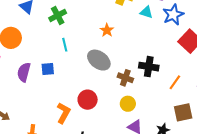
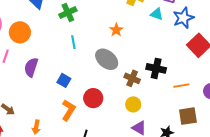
blue square: (48, 69) -> (64, 80), moved, turned 32
orange line: (175, 82) -> (181, 86), turned 42

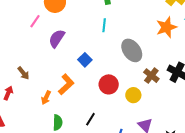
orange star: (116, 30) -> (166, 27), moved, size x1.5
yellow circle: (133, 104) -> (133, 95), moved
orange L-shape: (68, 110) -> (66, 84), moved

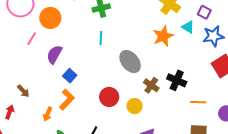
blue square: (85, 60) -> (70, 76), moved

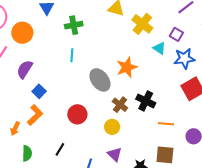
orange star: (163, 36) -> (127, 67), moved
yellow circle: (135, 106) -> (112, 127), moved

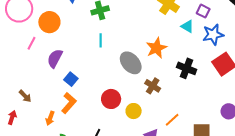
black cross: (146, 101) -> (187, 68), moved
orange line: (166, 124) -> (172, 120), moved, turned -42
yellow circle: (112, 127) -> (134, 111), moved

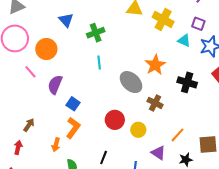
pink line: (31, 43) -> (30, 72), turned -64
brown arrow: (25, 96) -> (29, 125), turned -96

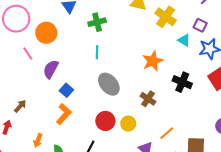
gray ellipse: (131, 82) -> (109, 84), moved
red circle: (115, 120) -> (105, 121), moved
orange arrow: (56, 145) -> (38, 140), moved

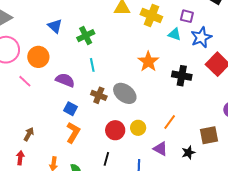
purple semicircle: (51, 69) -> (65, 80), moved, turned 96
gray ellipse: (109, 84) -> (125, 93), moved
brown cross: (148, 99) -> (99, 95), moved
orange line: (167, 133) -> (170, 122), moved

